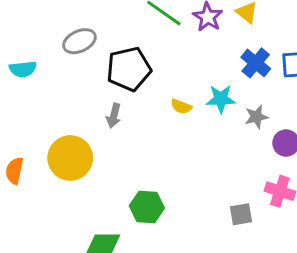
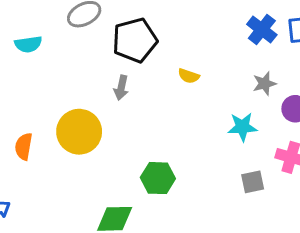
cyan star: (221, 99) -> (242, 127), moved

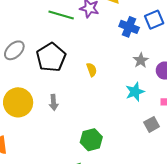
yellow semicircle: (189, 76) -> (92, 70), turned -112
gray arrow: (121, 88) -> (54, 102), moved
yellow circle: (79, 132) -> (18, 102), moved

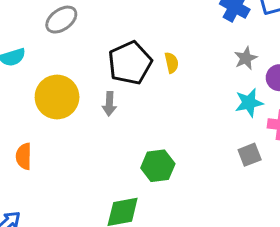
black pentagon: (51, 57) -> (130, 63), moved
cyan star: (135, 92) -> (249, 103), moved

